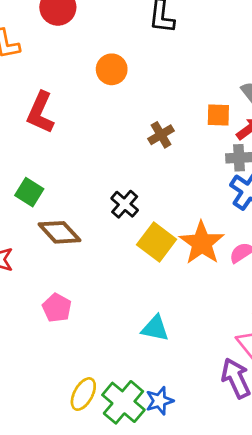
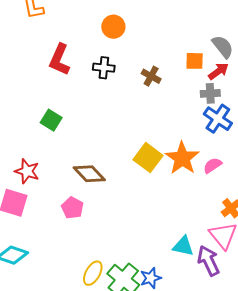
brown cross: (161, 135) -> (151, 76), turned -30
black cross: (125, 204) -> (104, 68), moved, turned -35
brown diamond: (59, 232) -> (89, 174), moved
cyan triangle: (155, 328) -> (183, 246), moved

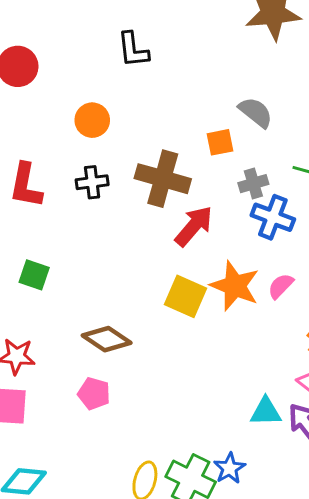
red arrow: (218, 71) -> (194, 226), moved, size x1.4
brown cross: (151, 76) -> (163, 179), size x1.8

